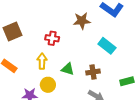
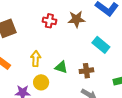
red cross: (52, 38) -> (49, 21), moved

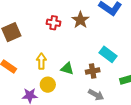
brown star: (76, 19) -> (80, 20), turned -30
cyan rectangle: (101, 45) -> (108, 54), moved

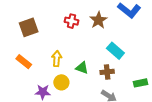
cyan rectangle: (108, 54) -> (115, 51), moved

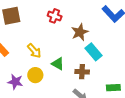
brown star: (98, 20) -> (80, 32), moved
yellow arrow: (57, 59) -> (34, 51), turned 126

